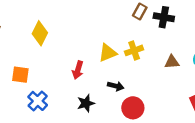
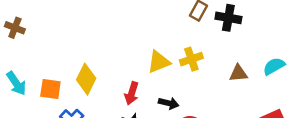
yellow diamond: (40, 33) -> (86, 79), moved
red arrow: (78, 70) -> (132, 93), moved

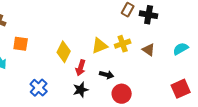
brown triangle: (238, 73) -> (149, 50), moved, turned 40
yellow diamond: (86, 79) -> (64, 52), moved
orange square: (50, 89) -> (21, 44), moved

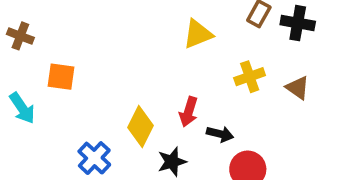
yellow triangle: (100, 46) -> (198, 34), moved
yellow diamond: (64, 52) -> (141, 127), moved
red arrow: (81, 68) -> (189, 112), moved

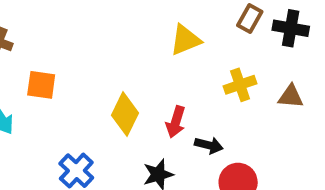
brown triangle: (298, 88) -> (291, 97), turned -30
yellow diamond: (141, 127) -> (125, 114), moved

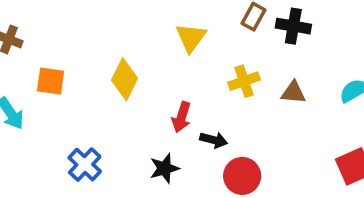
yellow triangle: (185, 40) -> (191, 37), turned -32
yellow diamond: (125, 114) -> (125, 79), moved

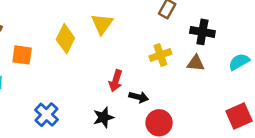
black cross: (293, 26) -> (202, 32), moved
yellow triangle: (191, 37) -> (102, 24), moved
yellow diamond: (125, 79) -> (65, 39), moved

